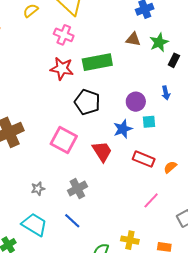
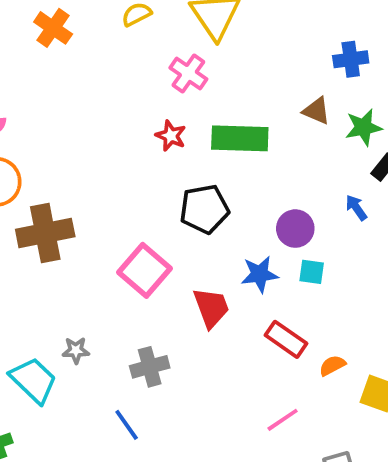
red star: (62, 69) -> (171, 136), size x0.7
blue arrow: (166, 93) -> (356, 208), moved, turned 144
black pentagon: (87, 102) -> (204, 209), turned 30
cyan trapezoid: (34, 225) -> (33, 380), moved

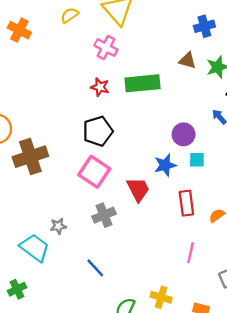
black pentagon: (204, 209) -> (98, 131), moved
red rectangle: (286, 339) -> (186, 203), turned 55
gray cross: (150, 367) -> (104, 215), moved
pink line: (283, 420) -> (191, 253), turned -36

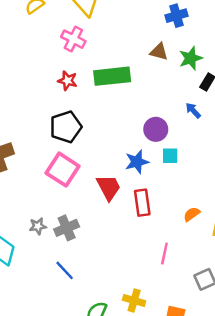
red rectangle: (186, 203) -> (142, 203), moved
gray cross: (104, 215) -> (67, 228), moved
gray star: (58, 226) -> (38, 226), moved

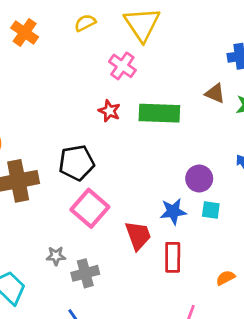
black pentagon: (66, 127) -> (76, 163), moved
gray star: (38, 226) -> (56, 256), moved

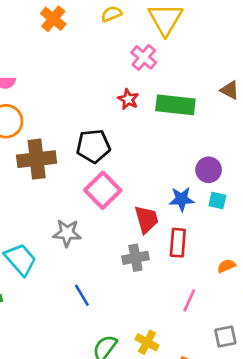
gray star: (56, 256) -> (67, 233), size x1.5
gray cross: (85, 273) -> (135, 258), moved

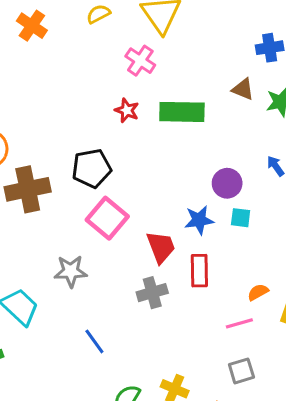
pink line: (189, 300) -> (239, 323), moved, turned 55
gray square: (225, 336) -> (241, 371), moved

